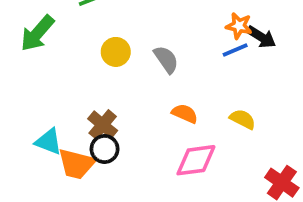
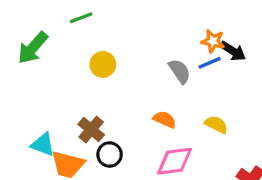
gray semicircle: (166, 59) -> (180, 71), moved
black circle: (105, 149) -> (110, 155), moved

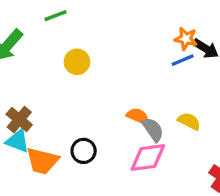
gray semicircle: (180, 71) -> (153, 129), moved
brown cross: (91, 129) -> (19, 120), moved

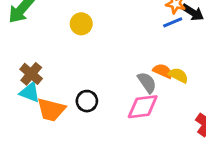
orange semicircle: (138, 116) -> (163, 71), moved

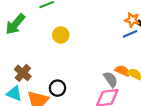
cyan triangle: (30, 92) -> (14, 93), moved
black circle: (87, 101) -> (57, 88), moved

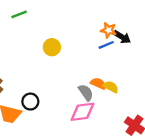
yellow circle: (61, 35) -> (52, 47), moved

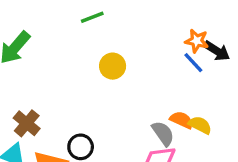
green line: (19, 14) -> (92, 17), moved
blue line: (106, 45) -> (193, 63), turned 70

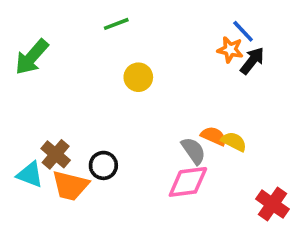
black arrow: (217, 51) -> (252, 61), turned -84
blue line: (193, 63) -> (243, 31), moved
brown cross: (27, 123) -> (56, 154), moved

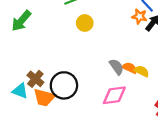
yellow circle: (138, 77) -> (85, 23), moved
gray semicircle: (193, 151) -> (116, 67), moved
black circle: (103, 165) -> (64, 85), size x1.6

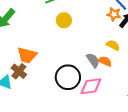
yellow semicircle: (142, 71) -> (113, 45), moved
black circle: (64, 85) -> (68, 77), moved
orange trapezoid: (44, 97) -> (27, 55), moved

